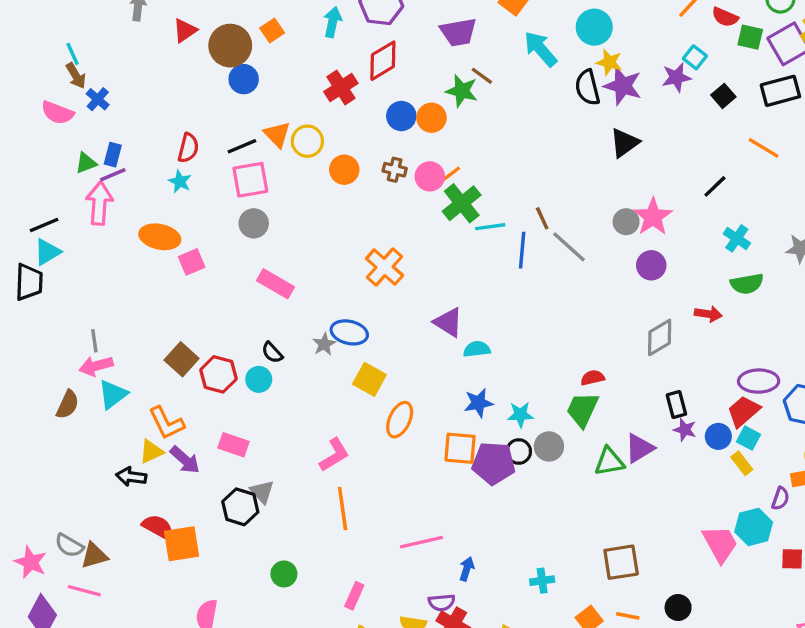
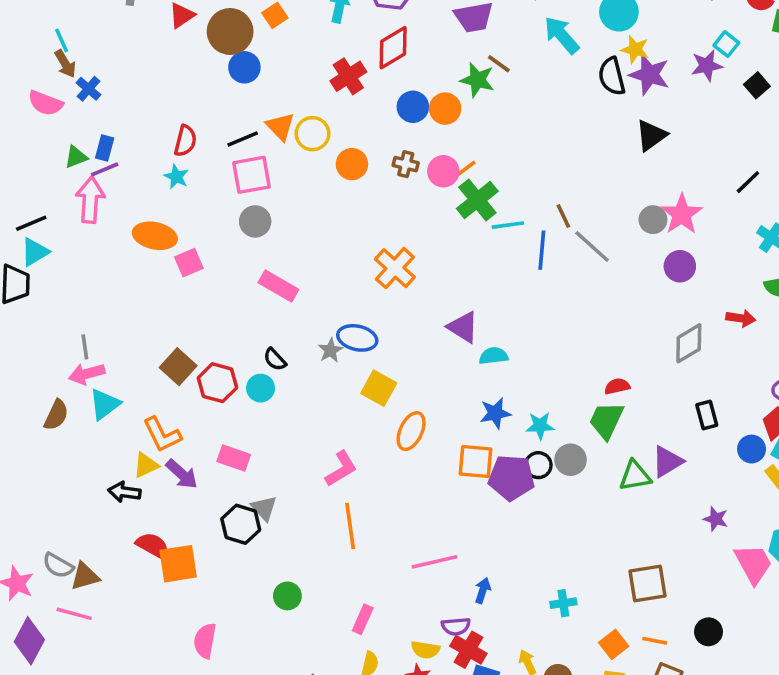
purple star: (685, 430) -> (716, 519), moved

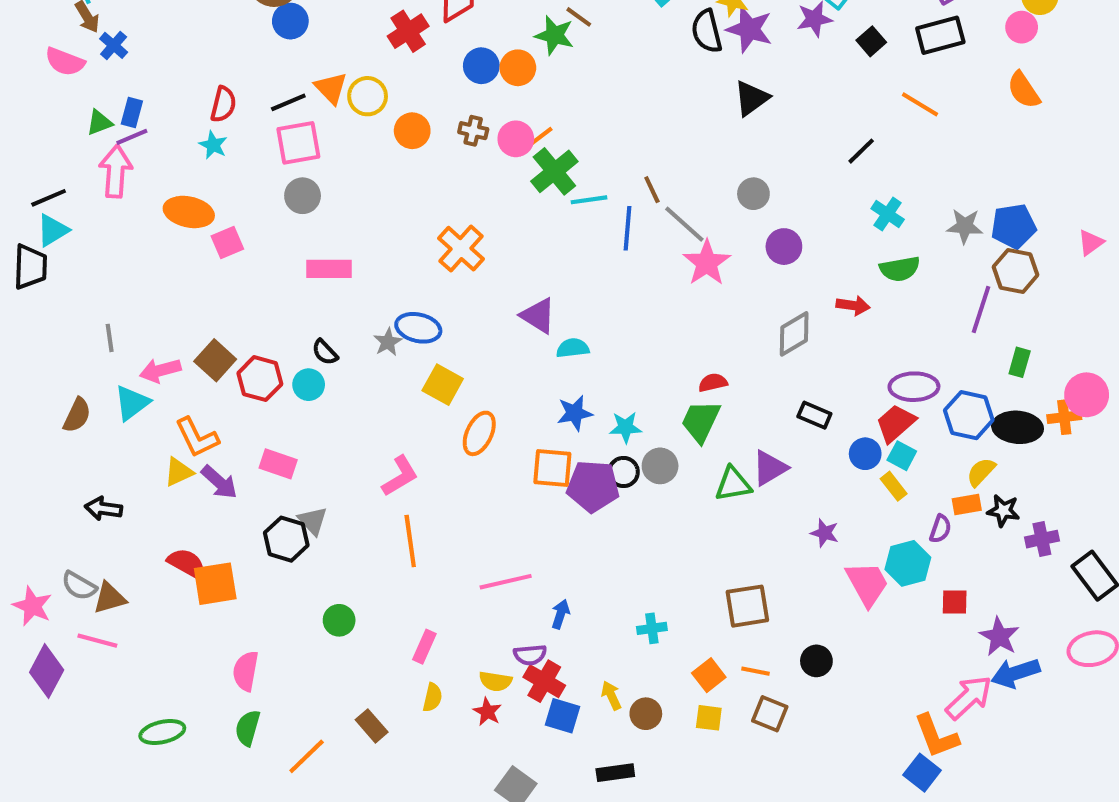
pink star: (682, 214) -> (707, 263), moved
pink rectangle: (278, 286) -> (329, 269), turned -30
pink arrow: (87, 374) -> (160, 370), moved
black rectangle: (707, 415) -> (814, 415), turned -52
black arrow: (124, 492) -> (103, 509), moved

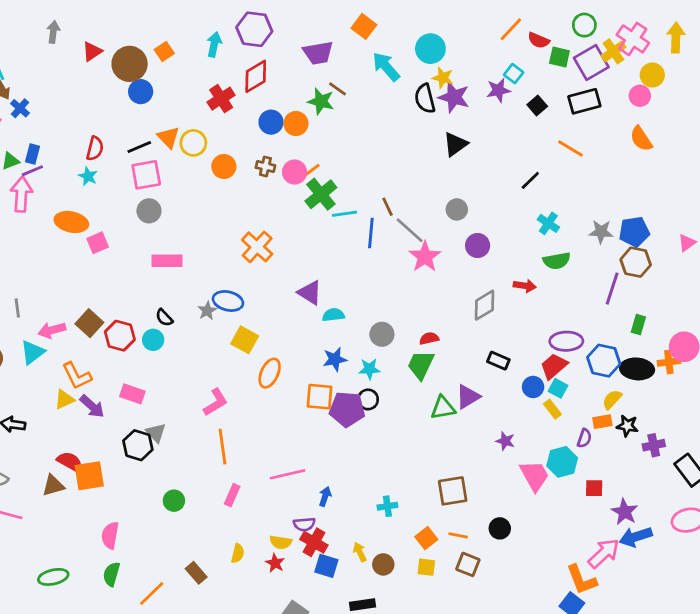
gray circle: (660, 466) -> (382, 334), moved
brown triangle: (110, 598) -> (53, 485), moved
pink rectangle: (424, 647) -> (232, 495), moved

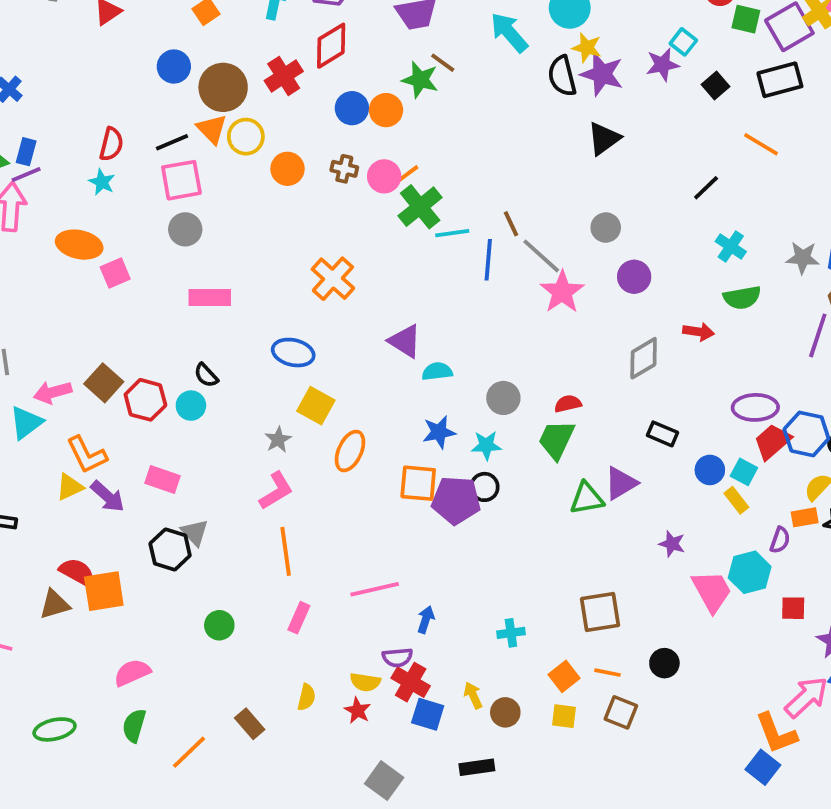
brown circle: (130, 64) -> (223, 87), moved
gray star: (207, 311) -> (278, 440), moved
red trapezoid: (554, 366) -> (772, 442), moved
pink semicircle: (110, 535) -> (132, 673), turned 56

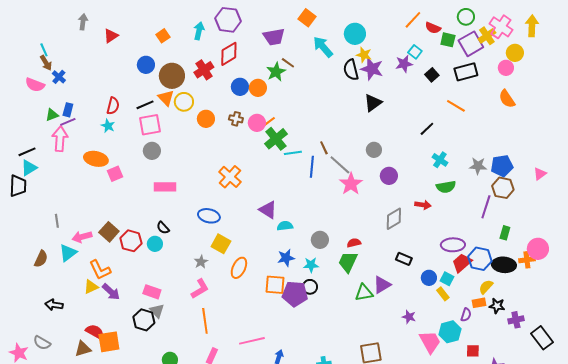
green star: (420, 80) -> (276, 72), turned 30
pink rectangle: (162, 479) -> (152, 292), moved

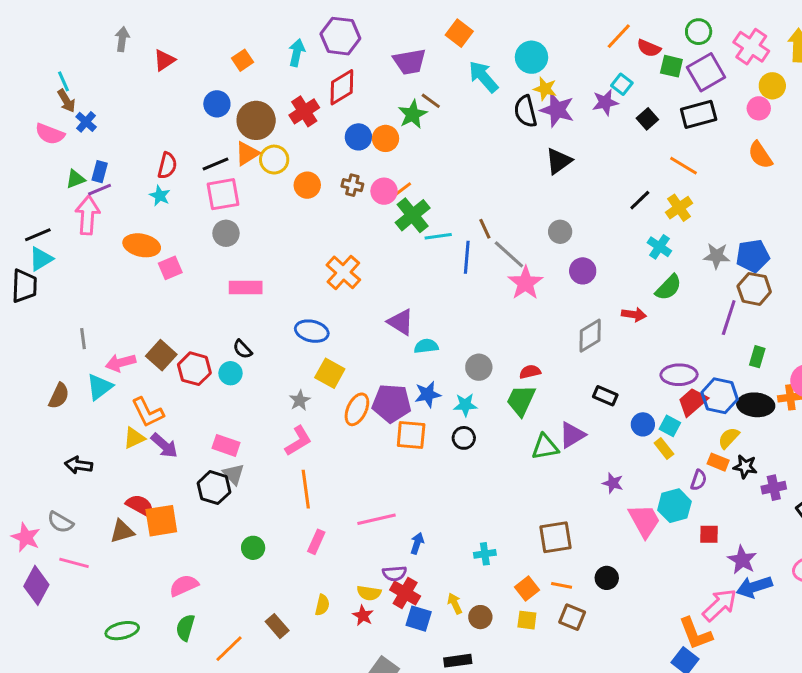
yellow cross: (487, 36) -> (679, 208), moved
orange triangle: (166, 98) -> (247, 154), turned 42
green semicircle: (446, 187) -> (668, 287), turned -36
purple pentagon: (295, 294) -> (392, 403), moved
orange rectangle: (479, 303) -> (718, 462), turned 32

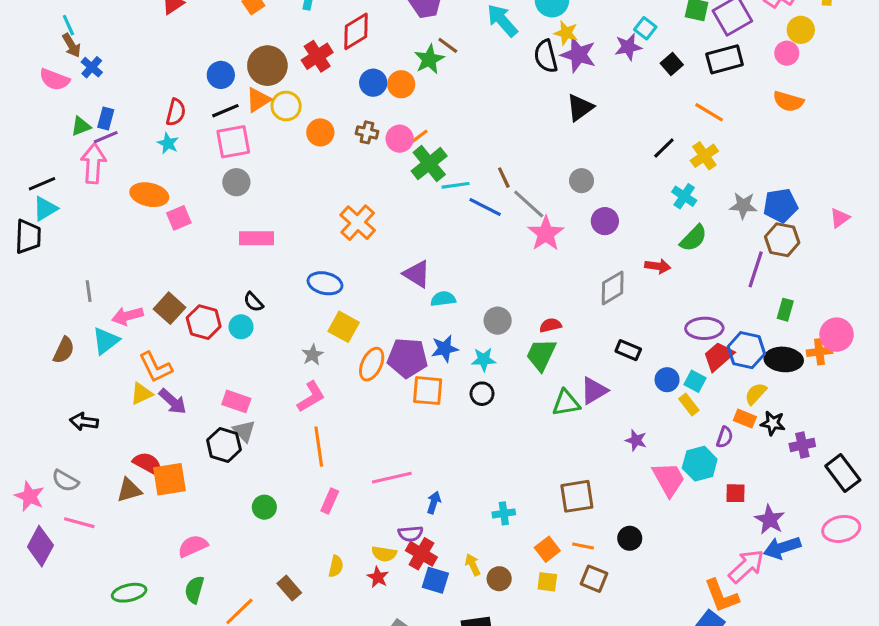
blue circle: (217, 104) -> (221, 75), moved
orange semicircle: (760, 155) -> (788, 101), turned -40
blue line: (467, 257) -> (485, 207), turned -68

